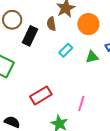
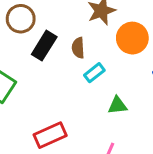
brown semicircle: (51, 24) -> (78, 48), moved
green triangle: (92, 57) -> (117, 105), moved

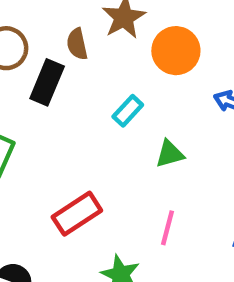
brown semicircle: (78, 48) -> (77, 44), moved

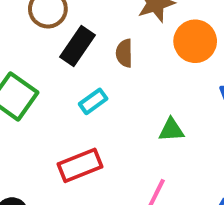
brown semicircle: (77, 44) -> (124, 53), moved
cyan rectangle: (128, 111) -> (93, 101), moved

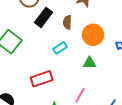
orange circle: (195, 41) -> (93, 35), moved
cyan rectangle: (93, 101) -> (60, 48), moved

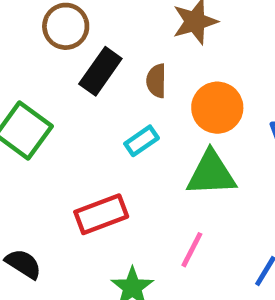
green triangle: (89, 63) -> (211, 174), size x1.6

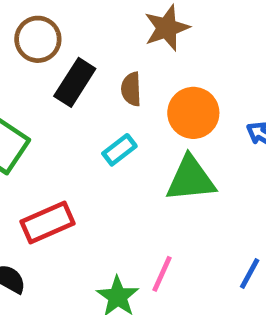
red rectangle: (101, 214) -> (47, 222), moved
pink line: (192, 250) -> (162, 274), moved

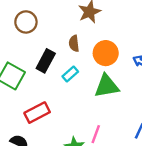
black rectangle: (75, 82) -> (46, 61), moved

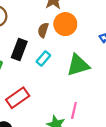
brown semicircle: (74, 43) -> (43, 30), turned 32
orange circle: (106, 53) -> (65, 24), moved

